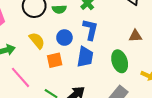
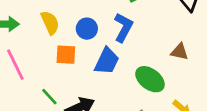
green ellipse: (120, 61) -> (150, 79), turned -50

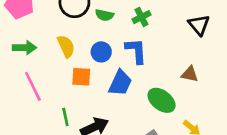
blue L-shape: (123, 27) -> (136, 51), turned -32
green line: (49, 97) -> (65, 117), turned 30

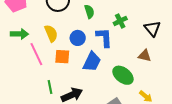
green semicircle: (104, 15) -> (89, 12), moved, turned -120
green cross: (141, 17) -> (120, 21), moved
black triangle: (199, 25) -> (152, 29), moved
pink line: (33, 86) -> (36, 54), moved

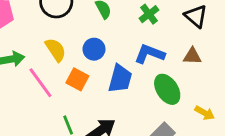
blue L-shape: (104, 37) -> (150, 54), moved, turned -55
orange square: (62, 57) -> (77, 79), turned 35
green ellipse: (123, 75) -> (167, 89), turned 30

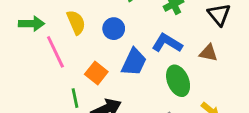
orange square: (77, 79) -> (96, 73), moved

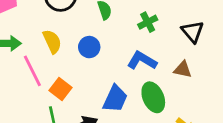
blue trapezoid: (134, 62) -> (115, 99), moved
orange square: (96, 73) -> (60, 89), moved

